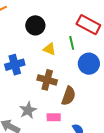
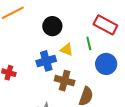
blue cross: (15, 65) -> (46, 61), moved

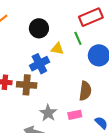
red rectangle: (105, 25) -> (91, 17), turned -40
brown cross: (65, 81) -> (27, 85), moved

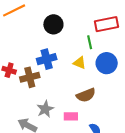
yellow triangle: (57, 49) -> (80, 63), moved
brown cross: (27, 85) -> (30, 77), turned -30
brown semicircle: (85, 91) -> (86, 95), turned 48

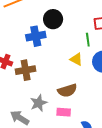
blue cross: (47, 59) -> (36, 36), moved
brown semicircle: (86, 95) -> (67, 90), moved

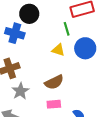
blue cross: (36, 36) -> (15, 33), turned 36
gray star: (39, 103) -> (20, 91), moved

